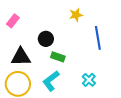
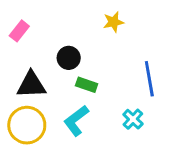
blue line: (98, 38) -> (149, 79), moved

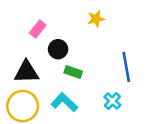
pink rectangle: (19, 31) -> (38, 29), moved
cyan L-shape: (76, 121) -> (64, 102), turned 80

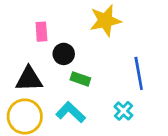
yellow star: (96, 19) -> (105, 21), size x1.6
pink rectangle: (38, 29) -> (41, 32), turned -42

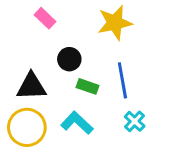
pink rectangle: (41, 32) -> (45, 18), moved, turned -42
blue line: (139, 73) -> (122, 80), moved

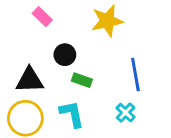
blue line: (122, 80) -> (135, 74), moved
cyan L-shape: (77, 123) -> (72, 114), turned 36

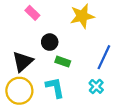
blue line: (135, 74) -> (104, 57), turned 35
black triangle: (30, 80) -> (23, 62), turned -40

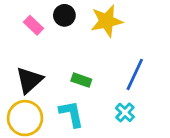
pink rectangle: (32, 13) -> (33, 25), moved
black circle: (50, 42) -> (64, 15), moved

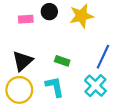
pink rectangle: (33, 25) -> (26, 19), turned -48
cyan cross: (125, 112) -> (95, 86), size x1.5

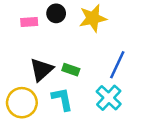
black triangle: (23, 61) -> (41, 70), moved

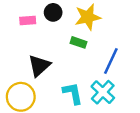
green rectangle: (71, 70) -> (79, 42), moved
cyan L-shape: (62, 99) -> (73, 93), moved

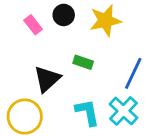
pink rectangle: (28, 21) -> (33, 25), turned 56
green rectangle: (79, 42) -> (83, 62), moved

